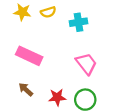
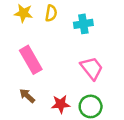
yellow semicircle: (48, 12) -> (51, 13), turned -64
pink rectangle: (29, 56) -> (31, 60), turned 35

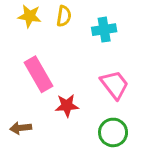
brown arrow: (27, 96) -> (21, 128), moved, turned -49
red star: (61, 104) -> (67, 106), moved

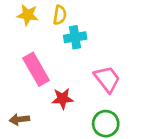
cyan cross: (104, 30) -> (75, 37), moved

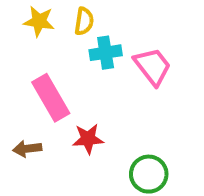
pink trapezoid: (107, 79) -> (153, 66), moved
brown arrow: (19, 119) -> (27, 149), moved

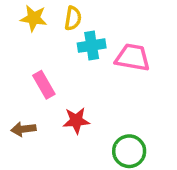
pink trapezoid: (153, 66) -> (133, 57), turned -42
pink rectangle: (51, 98) -> (44, 85), size x0.7

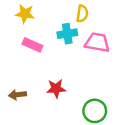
yellow semicircle: (73, 18) -> (82, 14), moved
pink rectangle: (44, 85) -> (32, 45), moved, turned -36

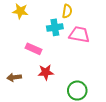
pink rectangle: (32, 45) -> (34, 49), moved

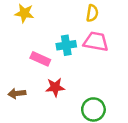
yellow semicircle: (67, 11) -> (92, 13), moved
cyan cross: (55, 27) -> (66, 45), moved

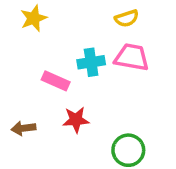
yellow star: (24, 13) -> (34, 18), turned -30
yellow semicircle: (92, 13) -> (127, 18), turned 63

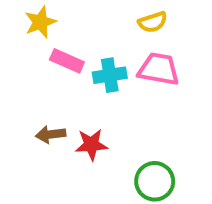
pink rectangle: (56, 81) -> (67, 61), moved
brown arrow: (23, 128) -> (51, 134), moved

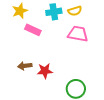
cyan cross: (110, 75) -> (54, 12), moved

